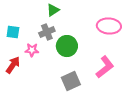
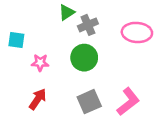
gray cross: (47, 32) -> (88, 25), moved
red arrow: (13, 65) -> (38, 99), moved
pink L-shape: (105, 67) -> (128, 102), moved

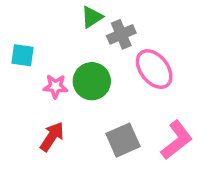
pink ellipse: (137, 32) -> (154, 69), moved, turned 48
green circle: (84, 58) -> (92, 81), moved

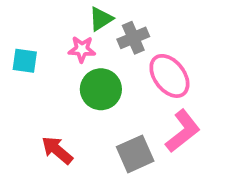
pink star: (55, 86) -> (82, 49), moved
red arrow: (52, 137) -> (57, 150), turned -84
pink L-shape: (177, 140) -> (183, 131), moved

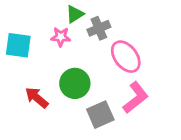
cyan square: (25, 61) -> (18, 45), size x1.4
green circle: (101, 89) -> (75, 83), moved
red arrow: (57, 150) -> (37, 98), moved

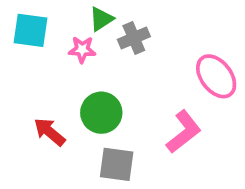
cyan square: (18, 45) -> (30, 30), moved
pink ellipse: (126, 57) -> (216, 76), moved
gray square: (100, 115) -> (117, 164), moved, turned 32

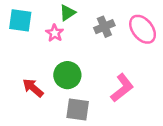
gray cross: (134, 38) -> (104, 27), moved
pink star: (82, 50) -> (55, 33), turned 30
pink ellipse: (216, 76) -> (143, 29), moved

